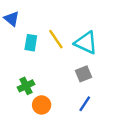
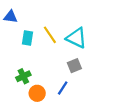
blue triangle: (12, 19) -> (11, 17), turned -32
blue line: (85, 104) -> (63, 88), moved

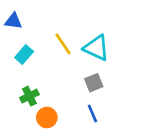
cyan rectangle: (28, 38) -> (24, 55), moved, turned 32
blue line: (63, 88) -> (92, 113), moved, turned -56

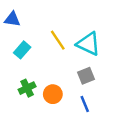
orange circle: (47, 118) -> (53, 94), moved

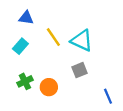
blue triangle: (12, 19) -> (26, 18), moved
blue line: (85, 104) -> (108, 96), moved

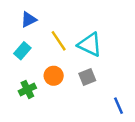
blue triangle: (26, 18) -> (29, 20), turned -35
orange circle: (49, 87) -> (54, 76), moved

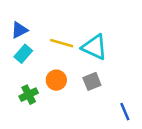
blue triangle: (29, 20) -> (19, 30), moved
yellow line: (59, 41) -> (62, 43), turned -40

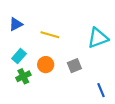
cyan triangle: (95, 47) -> (98, 38), moved, turned -45
cyan rectangle: (23, 54) -> (19, 56), moved

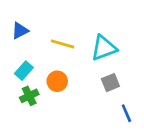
cyan triangle: (98, 38) -> (104, 48), moved
gray square: (74, 66) -> (110, 83), moved

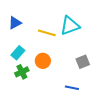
cyan triangle: (104, 48) -> (70, 26), moved
blue line: (126, 113) -> (72, 88), moved, turned -56

